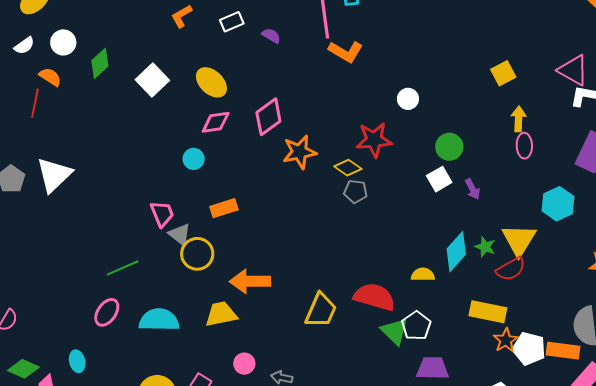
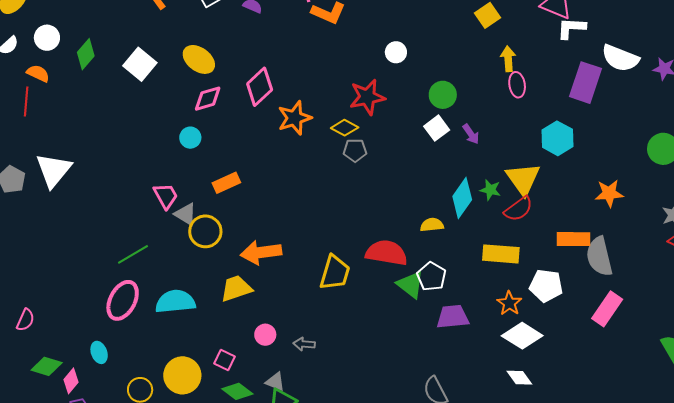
pink ellipse: (107, 312) -> (123, 300), size x1.4
orange star: (506, 340) -> (509, 303), moved
orange rectangle: (563, 351) -> (574, 239), moved

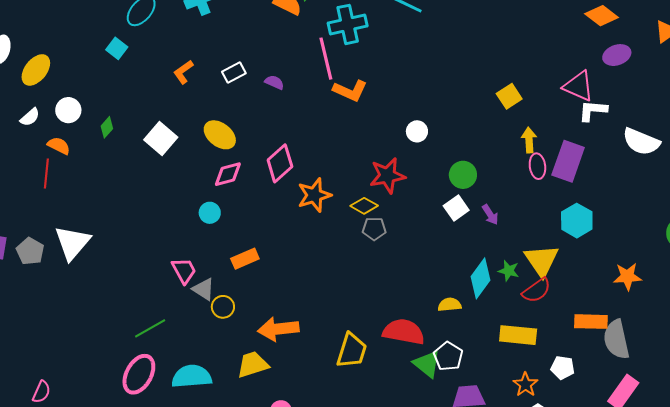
green diamond: (86, 54) -> (107, 127), size x0.7
purple rectangle: (586, 83) -> (568, 161), moved
yellow circle: (205, 231) -> (223, 307), size x0.7
white pentagon: (546, 286) -> (563, 368), size x0.7

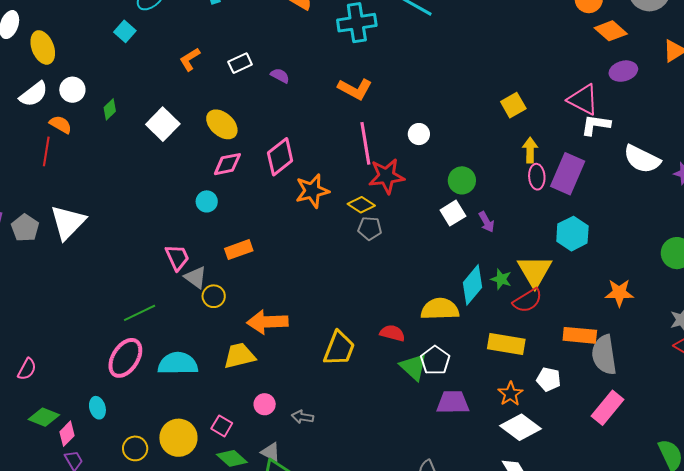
pink line: (326, 59) -> (365, 143), moved
yellow ellipse: (36, 70) -> (43, 47), turned -64
white semicircle: (30, 117) -> (34, 94), size x1.4
yellow semicircle: (450, 305) -> (440, 309), size x1.6
red semicircle: (404, 332) -> (392, 333), size x0.6

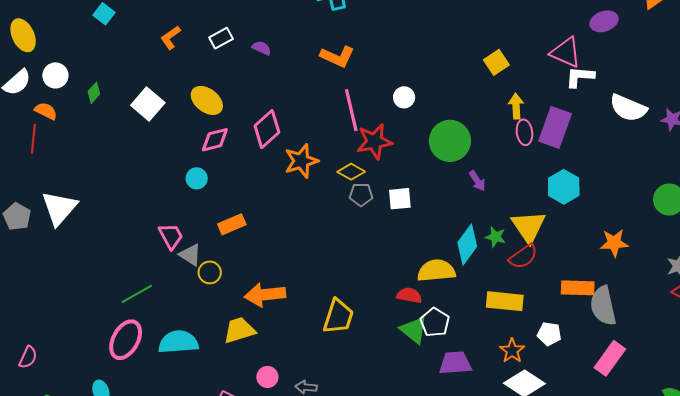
green circle: (462, 180) -> (450, 141), size x1.5
white square: (453, 213) -> (400, 199), moved, turned 30
red semicircle: (392, 333) -> (409, 295), moved

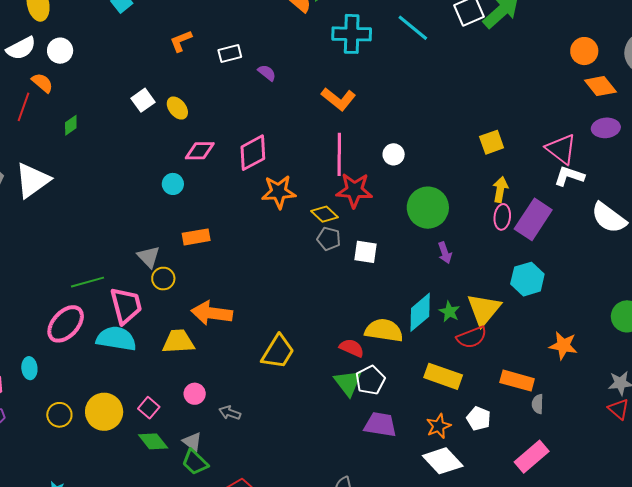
green diamond: (94, 93) -> (71, 125), moved
yellow ellipse: (207, 100) -> (177, 108), moved, size x0.7
white square: (148, 104) -> (143, 100), size x0.7
pink trapezoid: (171, 236) -> (126, 306), moved, size x1.4
gray semicircle: (603, 306) -> (538, 404), size x0.5

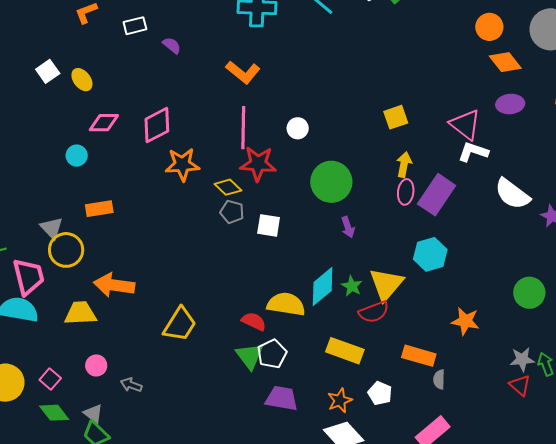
yellow circle: (163, 279) -> (66, 250), size x1.5

